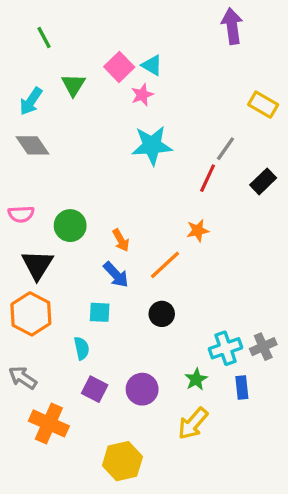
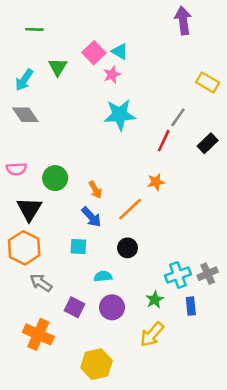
green line: (44, 37) -> (34, 29), turned -60
cyan semicircle: (82, 348) -> (103, 276), moved, turned -84
gray arrow: (23, 378) -> (41, 283), moved

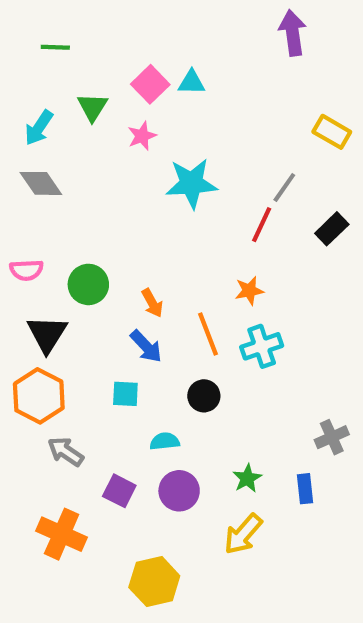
cyan triangle: (120, 51) -> (191, 82), turned -30
pink star: (112, 75) -> (142, 136), moved
orange line: (130, 209) -> (208, 334), turned -68
cyan cross: (178, 275) -> (262, 346), moved

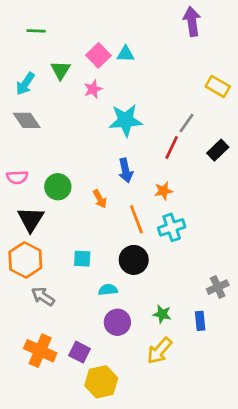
blue arrow: (146, 346) -> (126, 170), moved, turned 30
black circle: (204, 396) -> (134, 260), size x1.4
green star: (247, 478) -> (162, 314), turned -30
purple square: (119, 491) -> (79, 352), moved

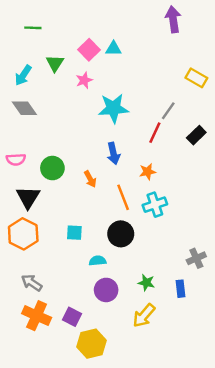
gray arrow: (43, 297) -> (32, 283), moved

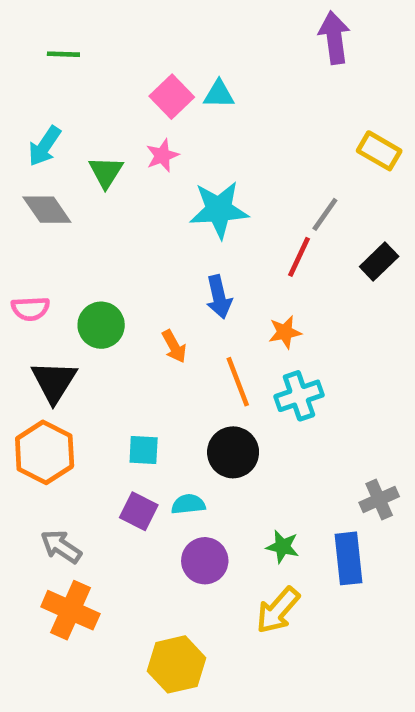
green triangle: (55, 63) -> (106, 172), moved
blue rectangle: (180, 289) -> (348, 558), size x1.5
purple square: (72, 317) -> (139, 511), moved

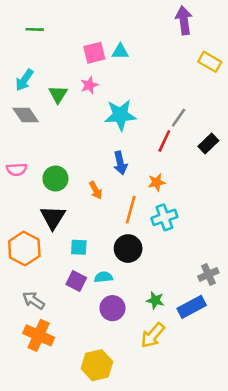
pink square: (172, 97) -> (94, 53), turned 30
yellow rectangle: (379, 151) -> (210, 62), moved
black triangle: (54, 382) -> (53, 217), moved
orange line: (238, 382) -> (131, 210), turned 36
blue rectangle: (348, 558) -> (192, 307), turned 68

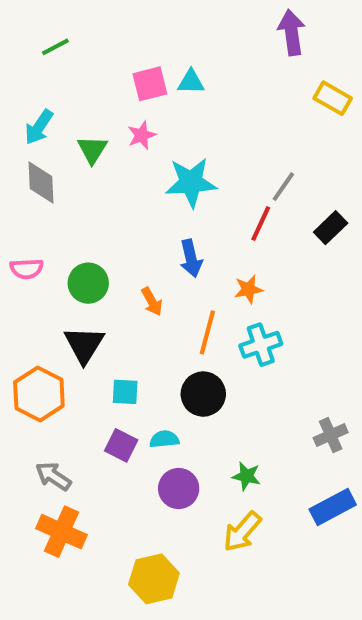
green line: (35, 29) -> (55, 47), turned -30
gray diamond: (26, 115) -> (41, 182), turned 32
blue rectangle: (192, 307) -> (333, 507), moved

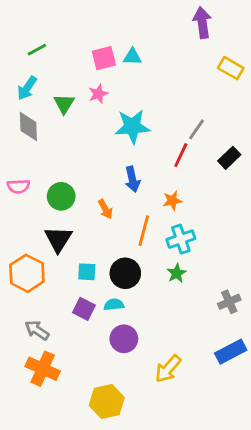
green line: (55, 47) -> (37, 50), moved
black circle: (203, 394) -> (125, 273), moved
green star: (246, 476) -> (177, 273), moved, turned 30

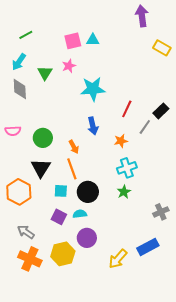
gray line: (197, 129) -> (145, 127), moved
orange line: (144, 231) -> (72, 169), moved, turned -35
blue rectangle: (231, 352) -> (148, 247), moved
yellow hexagon: (107, 401) -> (63, 254), moved

